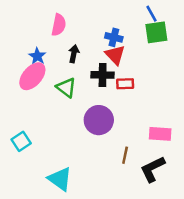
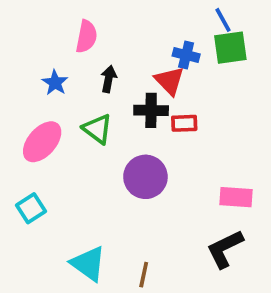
blue cross: (114, 37) -> (186, 55), moved
pink ellipse: (32, 76) -> (42, 142), moved
brown line: (125, 155) -> (144, 275), moved

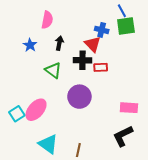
pink ellipse: (42, 142) -> (36, 110), moved

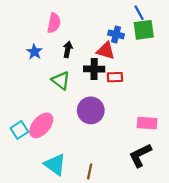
red triangle: (93, 44) -> (106, 51), turned -30

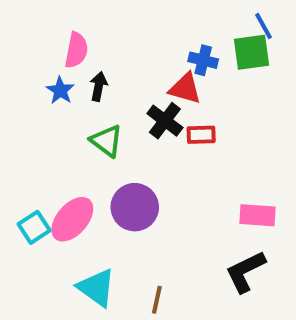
blue line: (139, 13) -> (264, 26), moved
pink semicircle: (54, 23) -> (76, 50), moved
black arrow: (68, 49) -> (99, 86), moved
black cross: (94, 69) -> (165, 121), turned 36
purple circle: (91, 110) -> (135, 207), moved

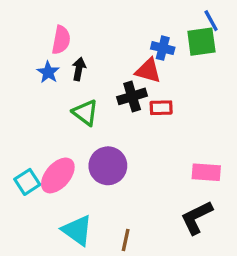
black cross: (165, 121) -> (132, 96), turned 36

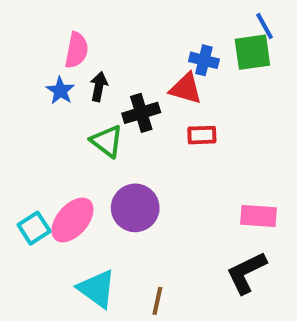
black cross: (132, 96) -> (141, 113), moved

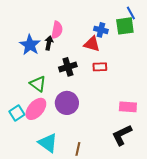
pink semicircle: (77, 50) -> (57, 30), moved
blue star: (60, 91) -> (30, 45), size x1.5
black cross: (141, 113) -> (68, 67), moved
green triangle: (107, 141) -> (38, 84), moved

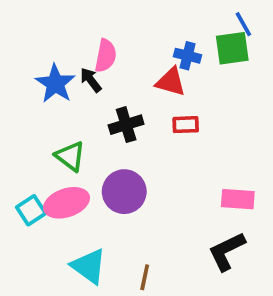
black arrow: (49, 43) -> (91, 80), turned -48
pink ellipse: (36, 109) -> (67, 203), turned 30

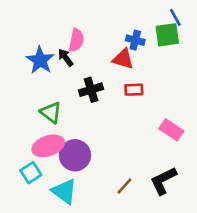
purple circle: (124, 192) -> (75, 155), moved
pink rectangle: (238, 199) -> (171, 130), moved, turned 30
cyan square: (31, 210) -> (31, 173), moved
brown line: (145, 277) -> (124, 186), moved, turned 30

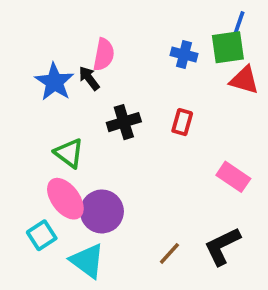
blue line: (175, 17) -> (239, 23), turned 48
red triangle: (123, 59) -> (244, 80), moved
red rectangle: (134, 90) -> (182, 122), turned -72
pink ellipse: (48, 146) -> (65, 199), turned 72

